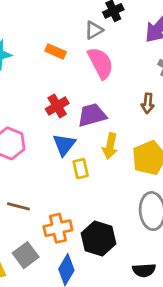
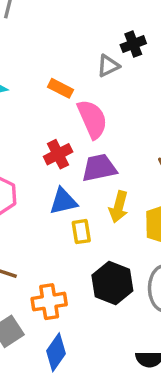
pink semicircle: (100, 63) -> (92, 119), moved
blue triangle: (64, 145) -> (63, 201), turned 35
black hexagon: (98, 239) -> (112, 283), moved

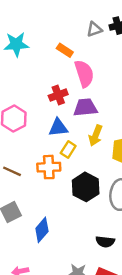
gray triangle: (108, 66) -> (94, 29), moved
yellow rectangle: (81, 232) -> (68, 149), turned 35
orange cross: (49, 302) -> (49, 167), moved

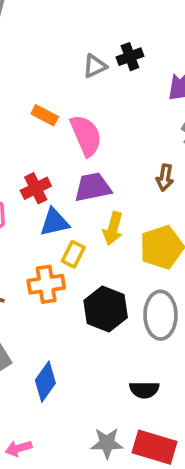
orange rectangle: (65, 50) -> (45, 115), moved
red cross: (58, 95) -> (36, 188), moved

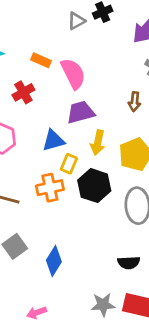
red cross: (36, 188) -> (23, 92), moved
black hexagon: (106, 309) -> (94, 186), moved

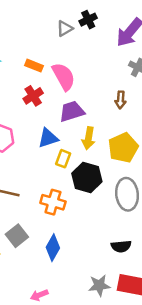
red cross: (23, 92) -> (33, 96), moved
orange cross: (50, 188) -> (53, 202), moved, turned 30

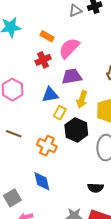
pink semicircle: (64, 77) -> (69, 48), turned -115
gray square: (17, 236) -> (12, 198), moved
blue diamond: (53, 248) -> (42, 181), turned -50

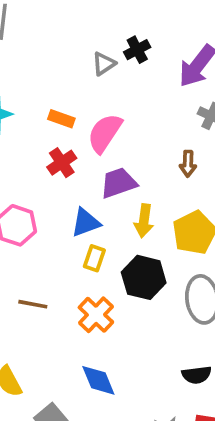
yellow rectangle: (60, 113) -> (94, 258), moved
orange cross: (47, 146) -> (96, 315), turned 30

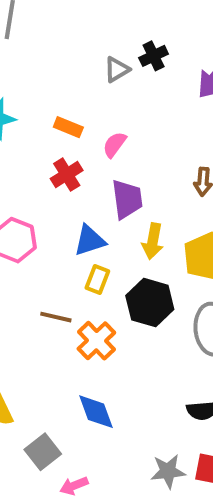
pink semicircle: (105, 133) -> (114, 145), size x0.6
purple trapezoid: (118, 183) -> (127, 199), turned 99
brown line: (33, 304) -> (56, 317), moved

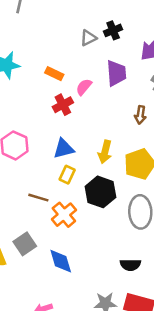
red cross: (67, 175) -> (63, 105), moved
purple trapezoid: (127, 199) -> (116, 73), moved
gray square: (43, 452) -> (25, 244), moved

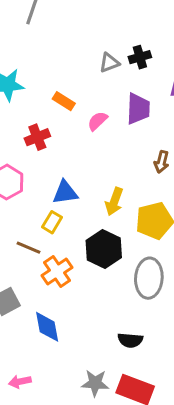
red cross: (63, 105) -> (37, 137), moved
yellow rectangle: (67, 175) -> (52, 222), moved

